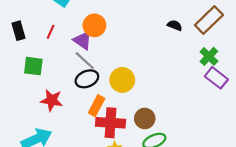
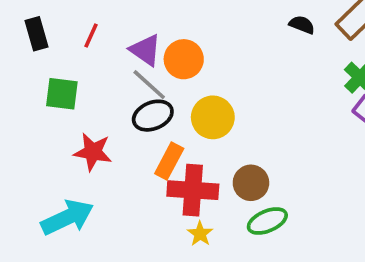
orange circle: (94, 25) -> (184, 59), moved

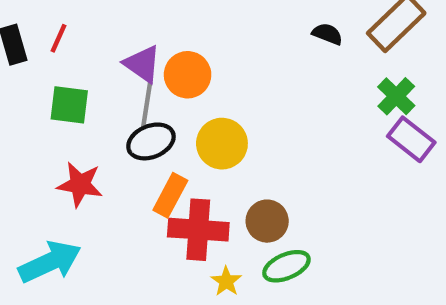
red line: (91, 36) -> (58, 38), moved
gray line: (149, 85) -> (147, 105), turned 57
green square: (62, 94) -> (69, 105), moved
yellow star: (200, 234) -> (226, 281), moved

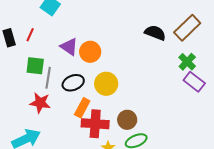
black semicircle: (327, 34) -> (155, 33), size x1.5
gray line: (147, 105) -> (48, 78), moved

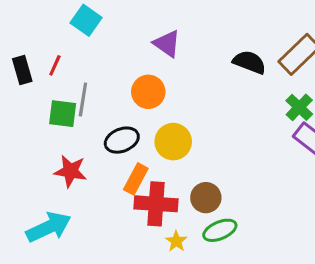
purple triangle: (69, 47) -> (167, 44), moved
gray line: (48, 78) -> (83, 100), moved

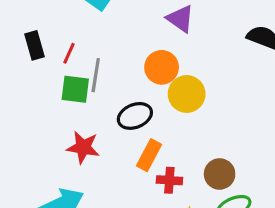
red line: (55, 65) -> (69, 53), moved
yellow circle: (173, 142) -> (187, 94), moved
red cross: (156, 204) -> (169, 180), size x0.6

